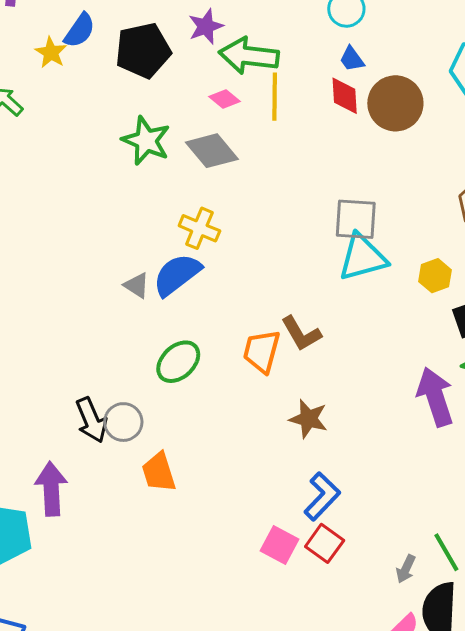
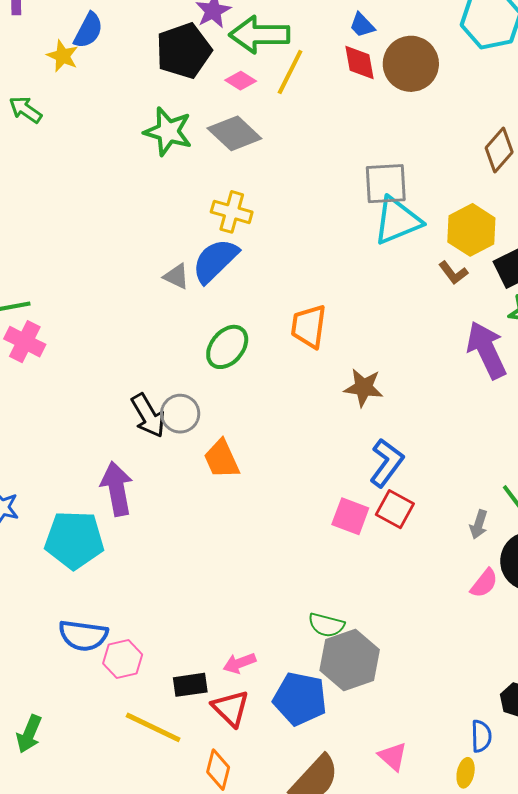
black pentagon: (143, 50) -> (184, 51), moved
yellow line: (275, 97) -> (290, 72), turned 33
yellow hexagon: (435, 276) -> (471, 230), size x1.5
brown L-shape: (301, 334) -> (453, 273), moved, size x0.7

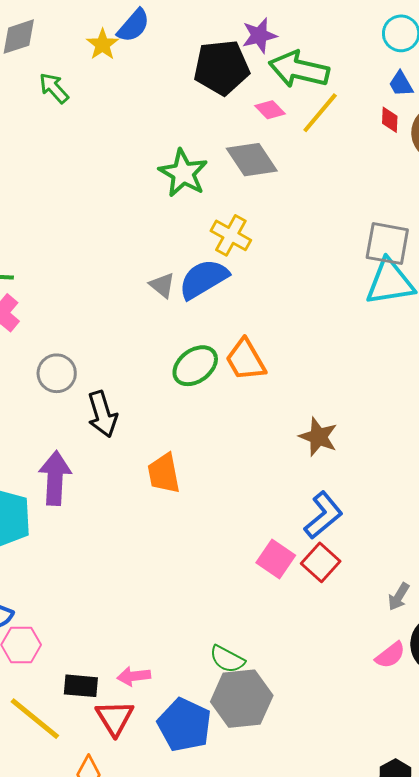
red diamond: (359, 63) -> (390, 120), size x0.7
green star: (168, 131) -> (183, 173), moved
orange trapezoid: (309, 326) -> (246, 360), moved, turned -51
gray circle: (180, 414) -> (57, 373), moved

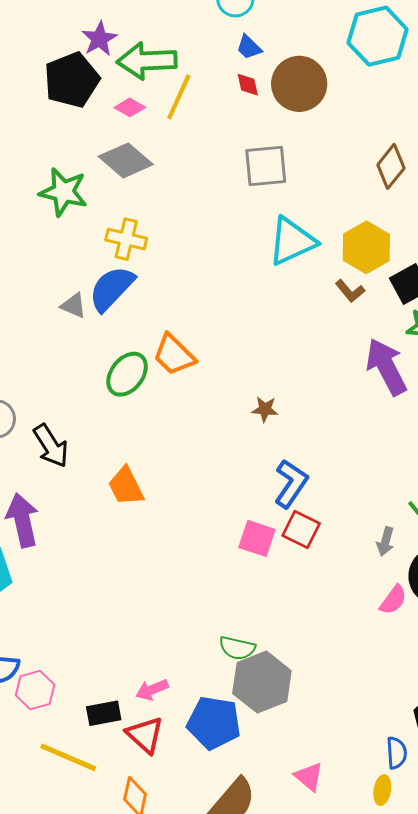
gray square: (387, 244) -> (266, 166), moved
brown star: (318, 437) -> (265, 409), size x0.7

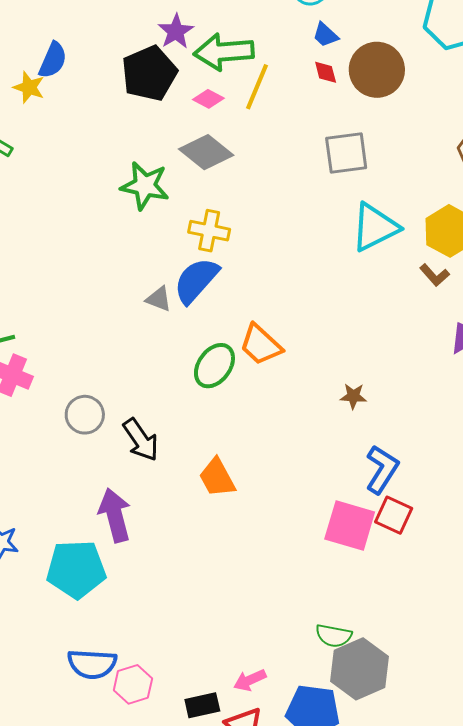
pink square: (257, 538) -> (350, 525), size x1.4

